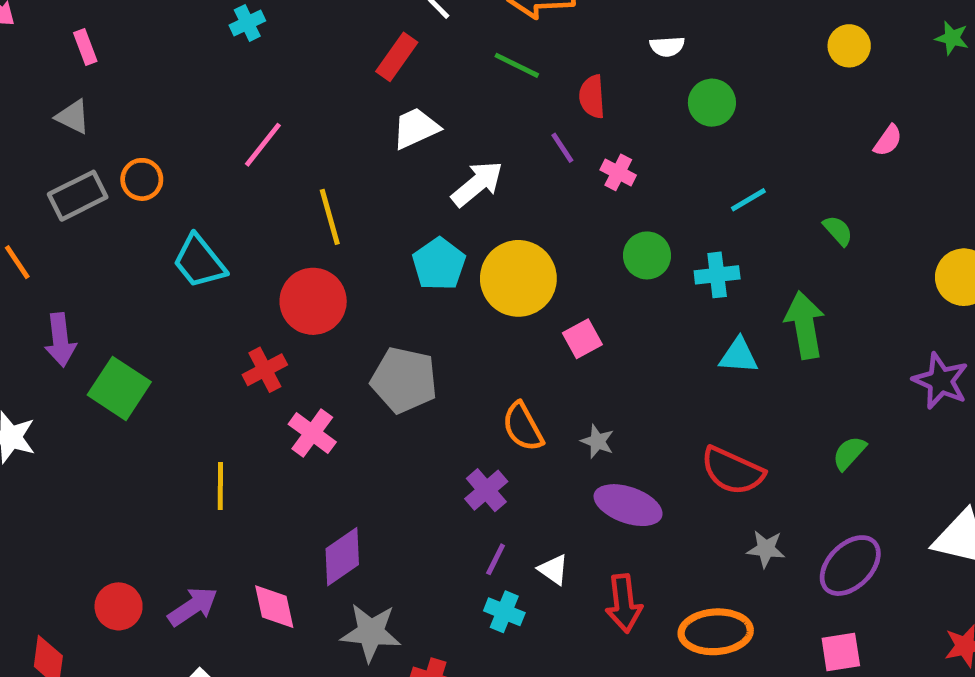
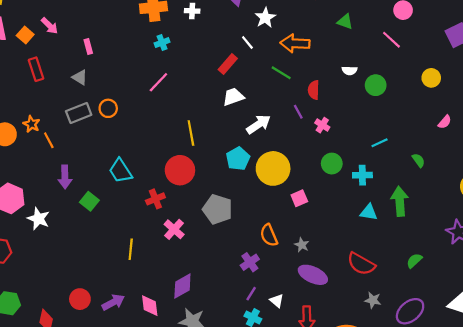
green circle: (712, 103) -> (376, 85), moved
pink line: (263, 145) -> (158, 82), moved
cyan trapezoid: (199, 262) -> (120, 171), moved
green square: (119, 388) -> (89, 201), size x0.7

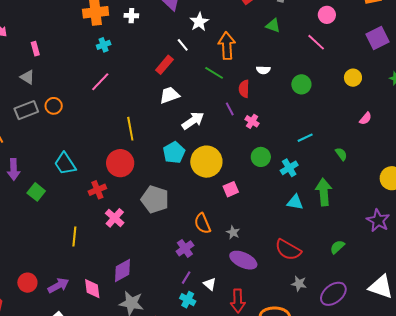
orange arrow: (295, 43) -> (227, 46), turned 84
white semicircle: (350, 71) -> (263, 70), moved
cyan cross: (362, 175) -> (289, 168), turned -30

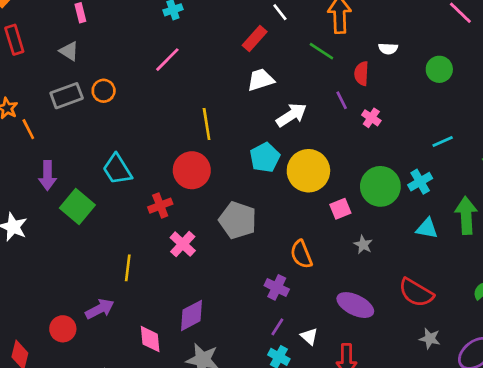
green circle: (261, 157) -> (380, 186), moved, size x1.5
green square: (36, 192) -> (77, 207), size x1.4
gray star: (233, 232) -> (363, 245), moved
purple cross: (185, 248) -> (277, 287), turned -30
purple arrow: (58, 286) -> (100, 309), moved

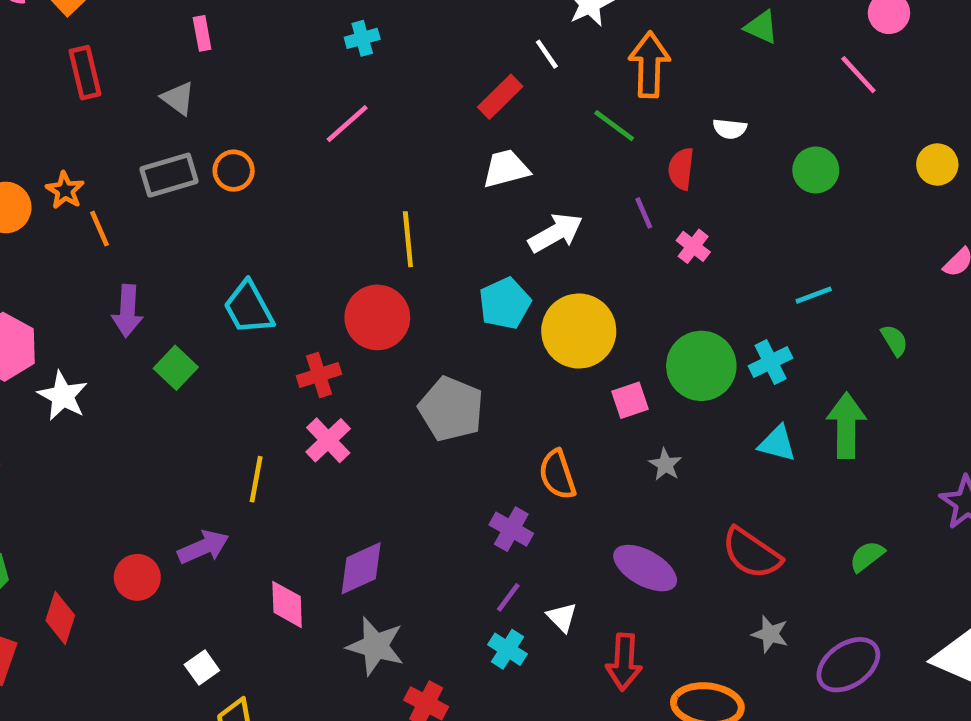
green square: (77, 207) -> (176, 368), size x0.7
pink cross: (183, 244) -> (328, 440), moved

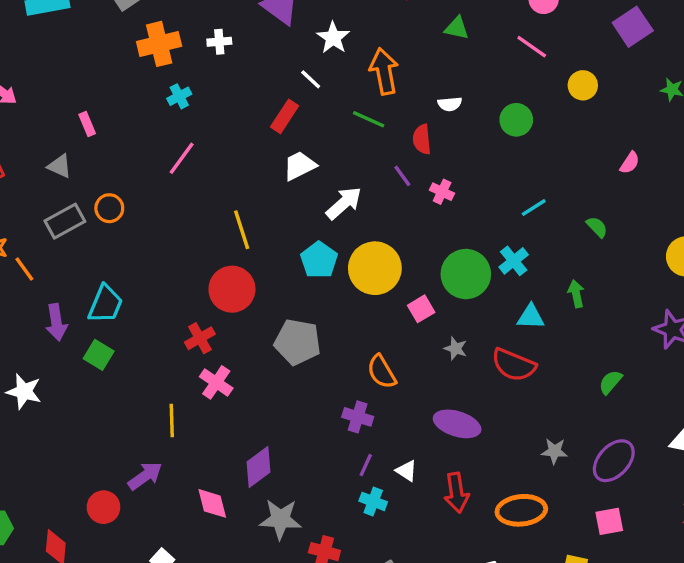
pink rectangle: (202, 33) -> (87, 124), moved
yellow circle: (937, 165) -> (583, 85), moved
cyan trapezoid: (249, 308) -> (105, 304), moved, turned -117
green arrow: (846, 425) -> (576, 294), size x0.6
red semicircle: (751, 553) -> (514, 365), moved

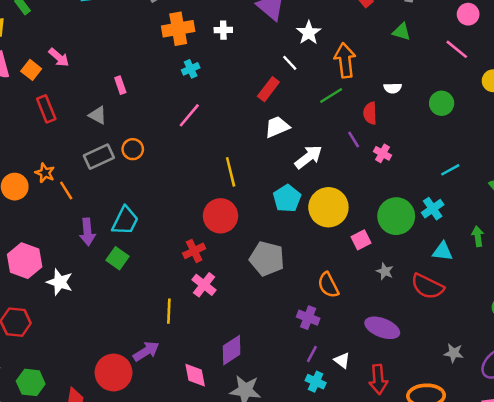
green line: (369, 119) -> (331, 96), turned -60
red circle: (103, 507) -> (114, 373), size x1.5

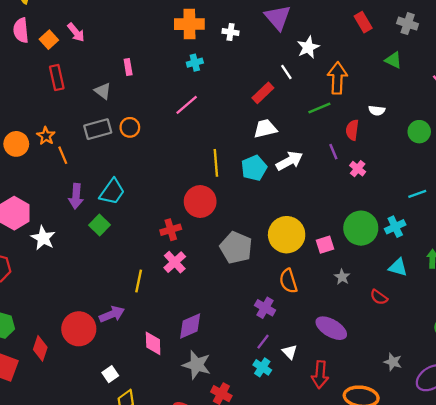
cyan pentagon: (287, 198) -> (254, 168), moved
yellow circle: (328, 207) -> (287, 235), moved
red semicircle: (427, 286) -> (379, 297), size x0.6

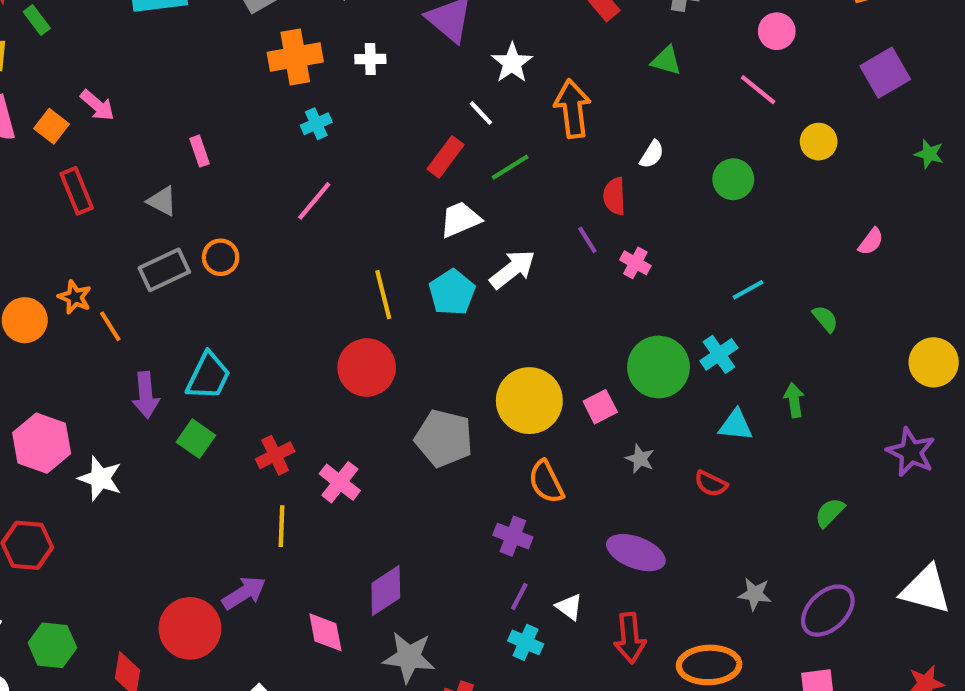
green line: (319, 108) -> (510, 167), moved
white semicircle: (377, 110) -> (652, 154), turned -56
red cross: (171, 230) -> (275, 455), moved

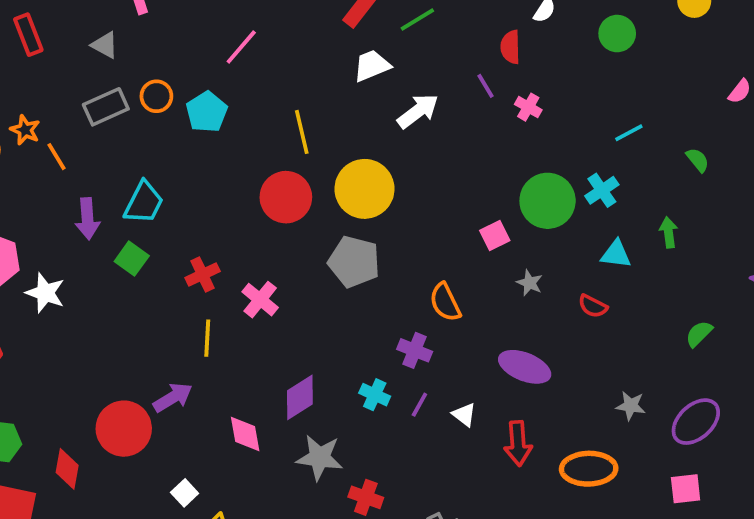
cyan pentagon: (452, 292) -> (207, 112), moved
yellow circle: (529, 401) -> (364, 189), moved
cyan cross: (526, 642) -> (375, 395), moved

